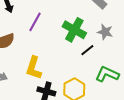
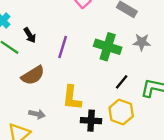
black line: (87, 50) -> (122, 82), moved

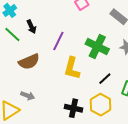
yellow L-shape: (72, 98) -> (72, 68), moved

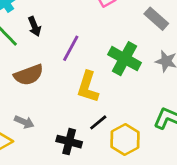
black line: (105, 79) -> (98, 122), moved
black cross: (73, 108) -> (69, 142), moved

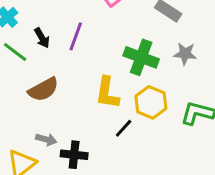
purple line: (71, 48) -> (76, 36), moved
yellow hexagon: (125, 139) -> (151, 102), moved
black cross: (69, 142) -> (74, 155), moved

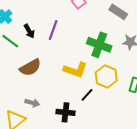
yellow L-shape: (107, 93) -> (75, 70), turned -80
black cross: (74, 155) -> (66, 112), moved

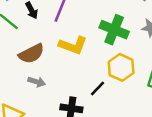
yellow L-shape: (75, 70) -> (73, 45), moved
gray arrow: (32, 103) -> (37, 82), moved

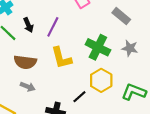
yellow L-shape: (73, 45) -> (61, 58), turned 50
brown semicircle: (31, 54) -> (25, 62), turned 30

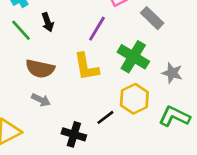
gray rectangle: (121, 16) -> (152, 18), moved
purple line: (53, 27) -> (97, 29), moved
gray star: (130, 48) -> (172, 73), moved

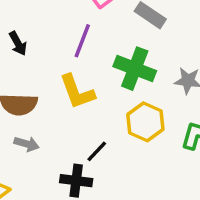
black line: (105, 117) -> (97, 151), moved

